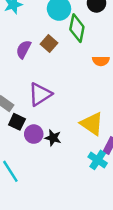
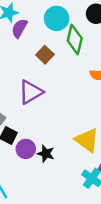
purple semicircle: (24, 49) -> (19, 28), moved
purple triangle: (40, 94) -> (31, 92), moved

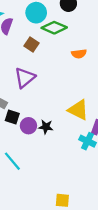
green diamond: (75, 39) -> (54, 28), turned -70

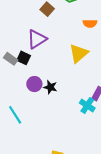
yellow triangle: (78, 110) -> (79, 53), moved, turned 45
black square: (12, 117) -> (24, 58), moved

